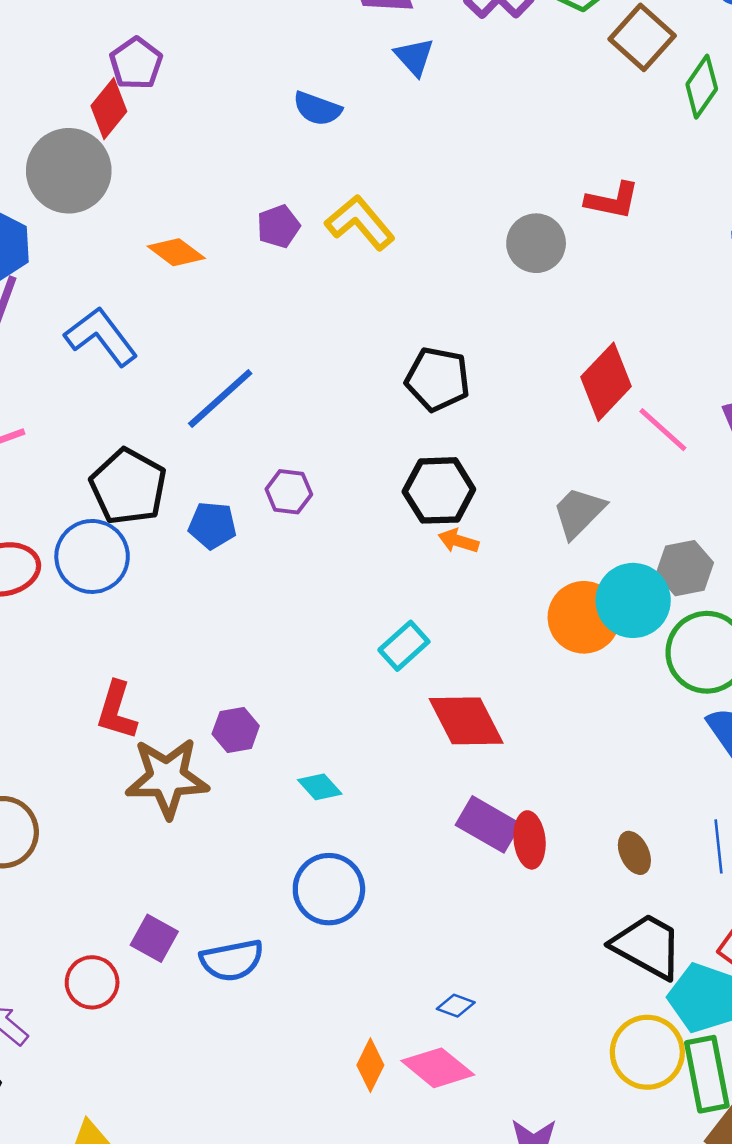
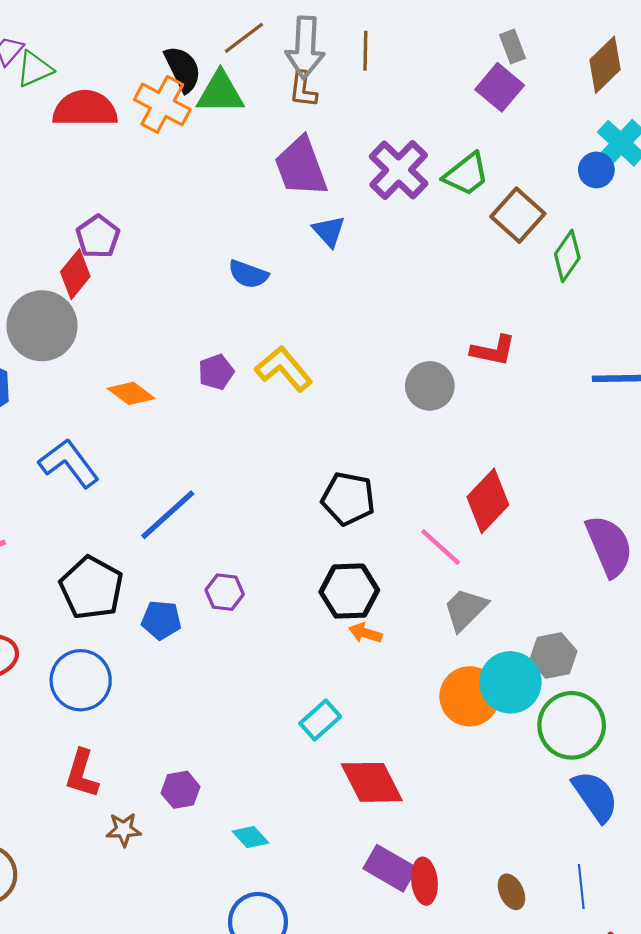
pink line: (663, 430) -> (441, 547), moved
blue circle: (92, 556) -> (81, 680), moved
brown star: (167, 778) -> (124, 830), size x0.5

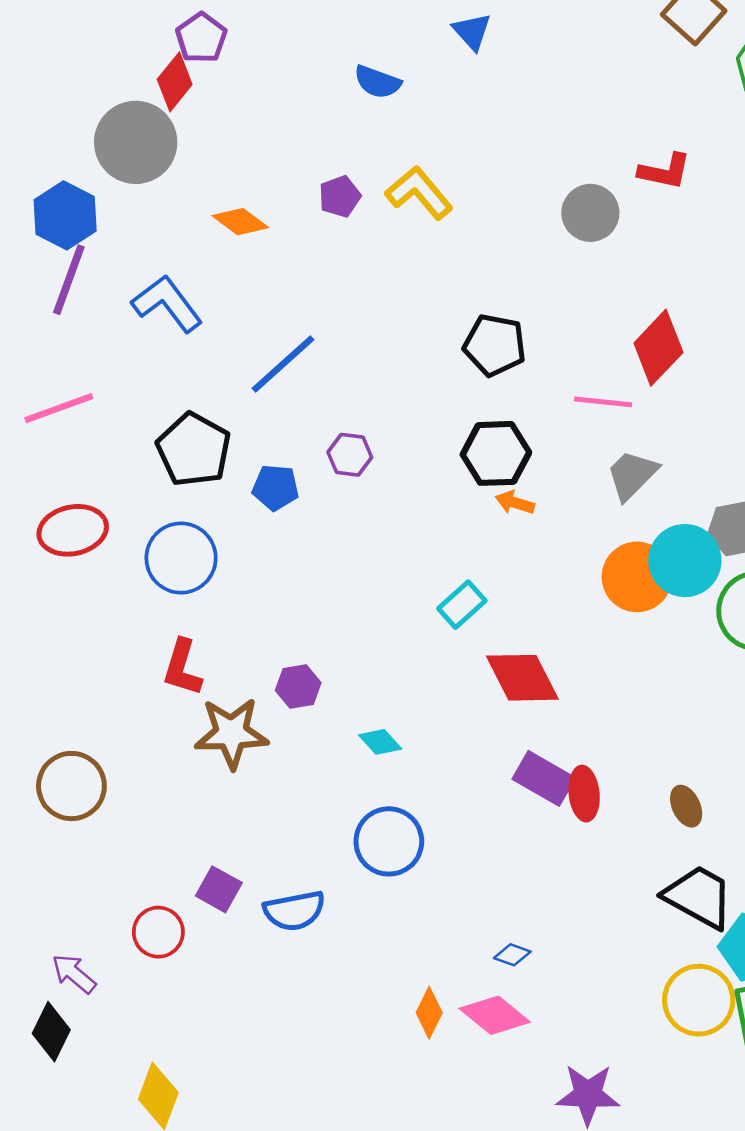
pink line: (441, 547) -> (603, 402), turned -36
brown star: (124, 830) -> (231, 733), size x1.8

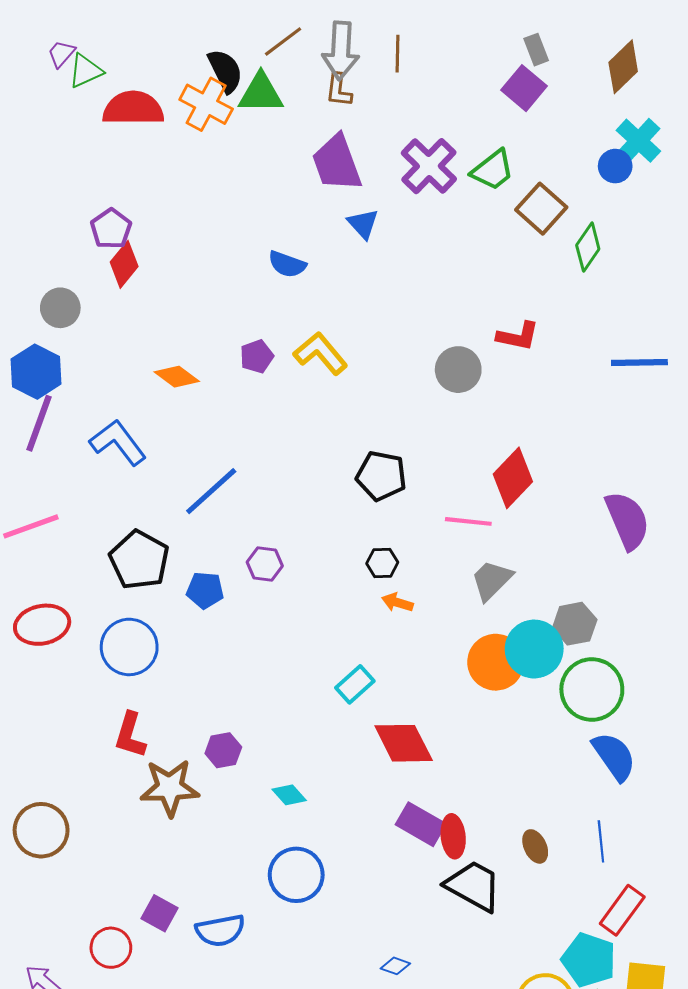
purple pentagon: (201, 38) -> (111, 229), moved
gray circle: (136, 142) -> (60, 308), moved, size x0.6
black hexagon: (496, 453) -> (382, 563), size x0.6
black trapezoid: (699, 897) -> (473, 886), moved

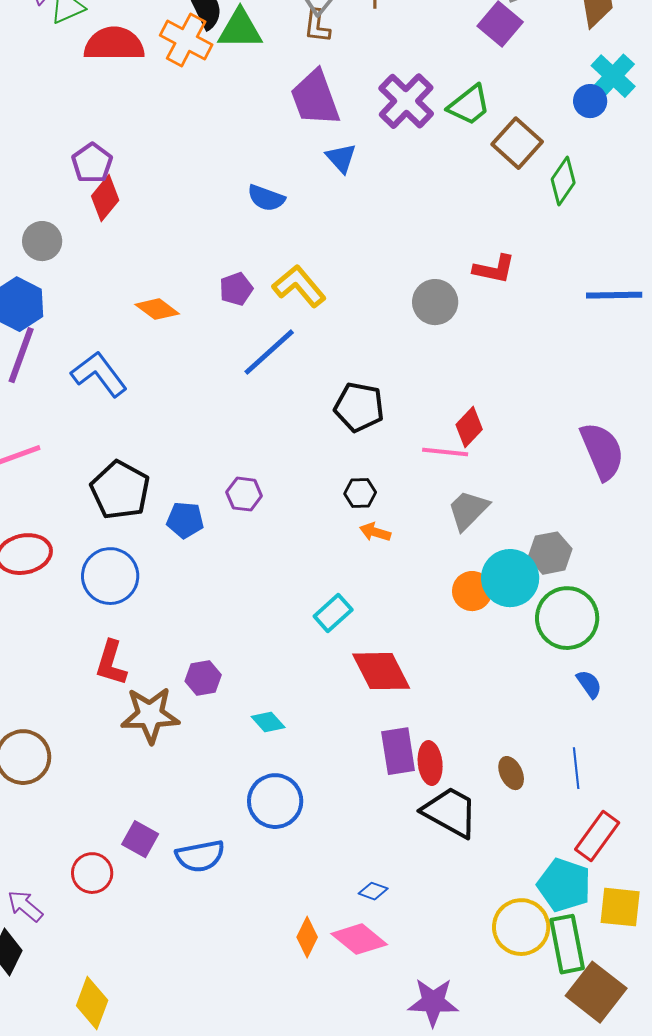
red diamond: (513, 478) -> (469, 427), moved, size x0.7
blue line: (211, 491) -> (269, 352), moved
orange circle: (496, 662) -> (472, 591), size x0.7
blue semicircle: (614, 756) -> (589, 684), size x0.6
purple rectangle: (421, 824) -> (398, 751), turned 51

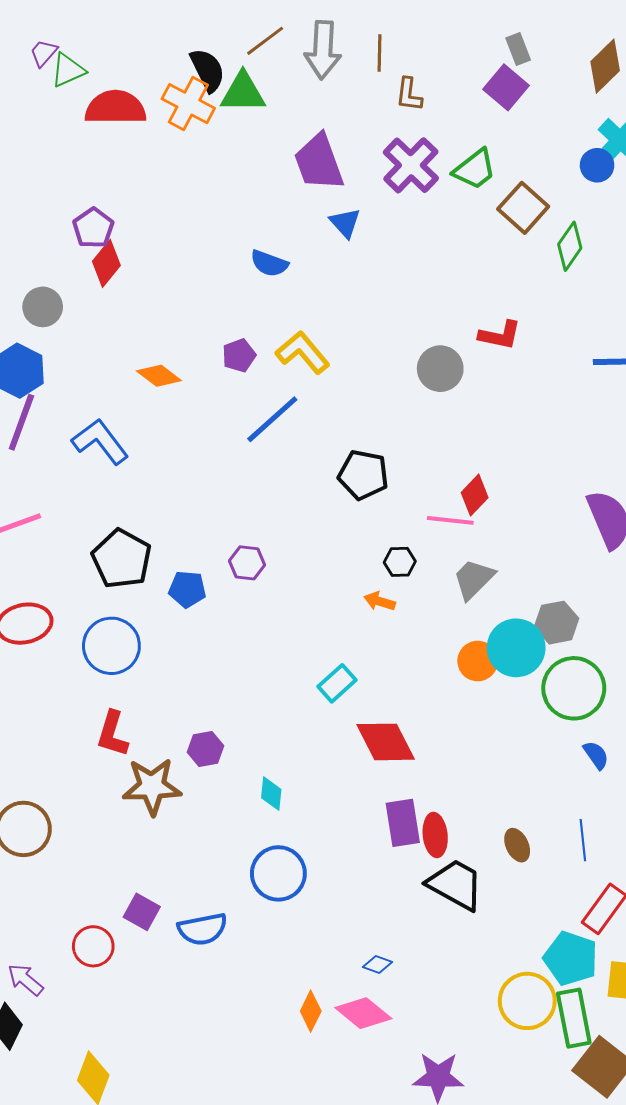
brown L-shape: (317, 26) -> (409, 94), moved
black hexagon: (360, 493) -> (400, 562), moved
cyan diamond: (268, 722) -> (271, 794), turned 48

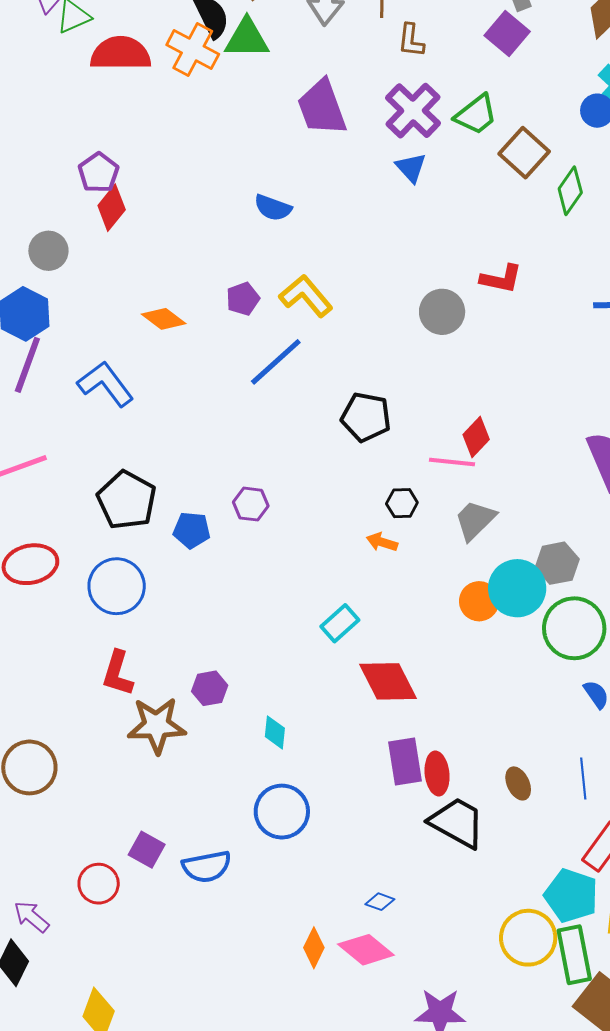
blue triangle: (345, 223) -> (411, 168), moved

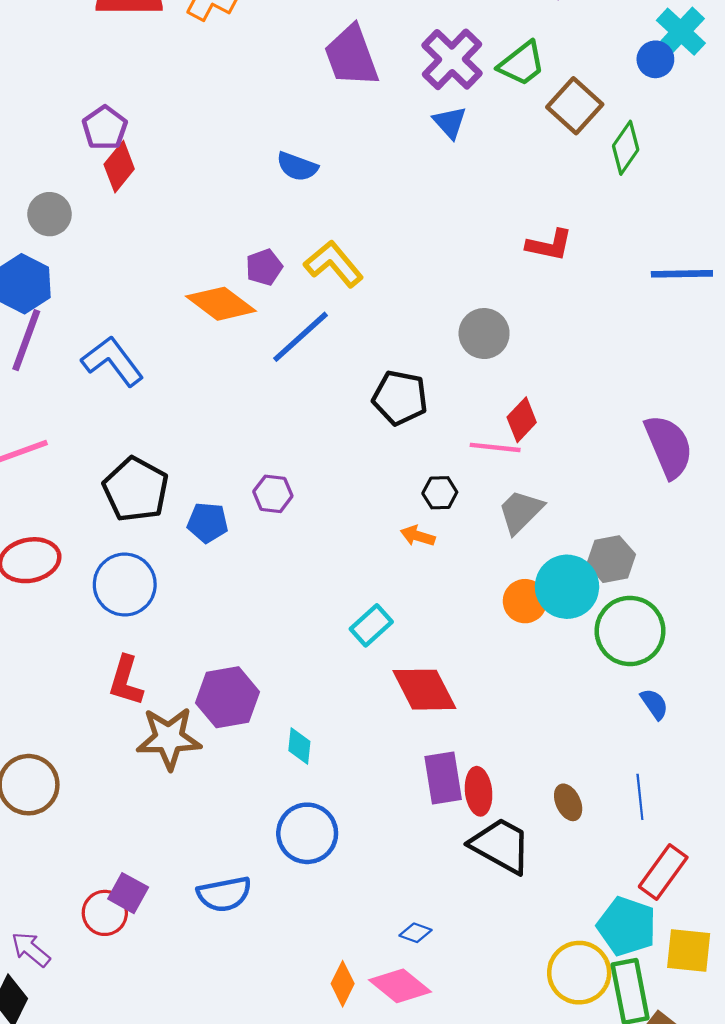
gray circle: (442, 312) -> (484, 334), moved
orange diamond: (164, 319) -> (221, 304), moved, size x1.4
purple hexagon: (210, 688) -> (228, 697), size x1.6
purple square: (147, 850) -> (128, 893), moved

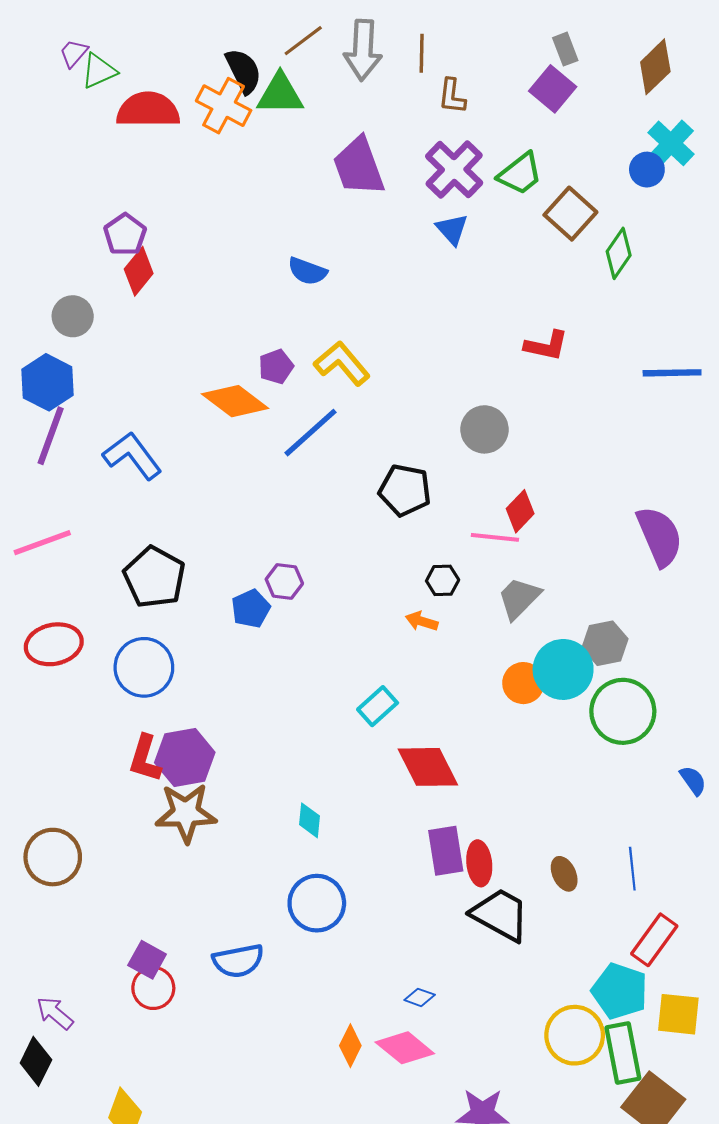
blue pentagon: (208, 523) -> (251, 609), moved, turned -30
purple hexagon: (228, 697) -> (185, 757), moved
blue semicircle: (654, 704) -> (693, 781), moved
red circle: (105, 913) -> (153, 988), moved

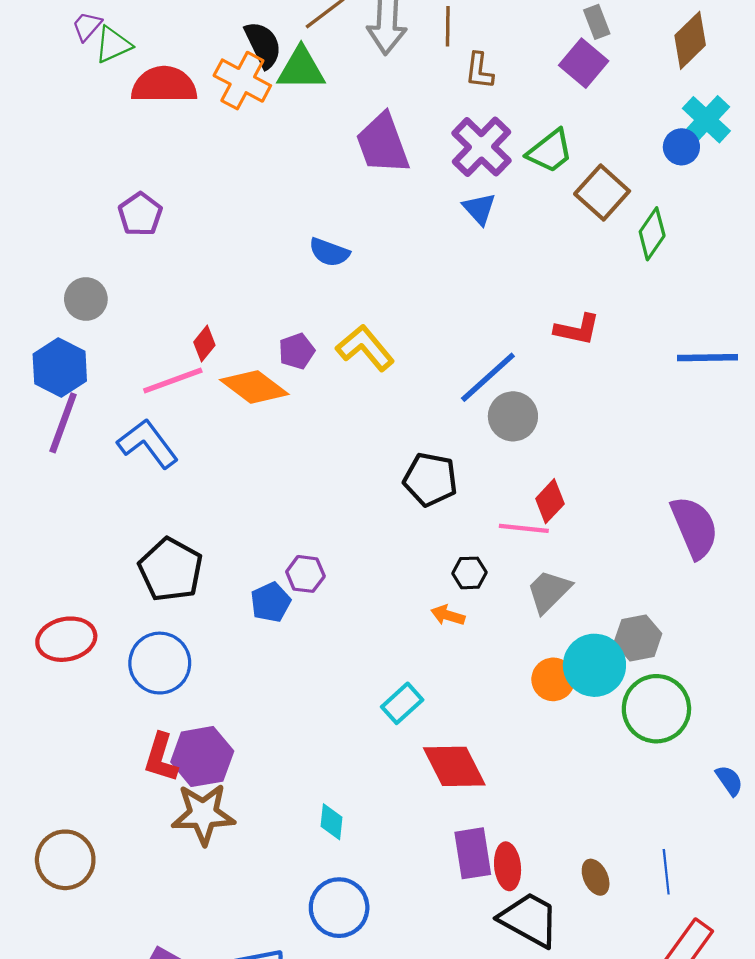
red diamond: (139, 271) -> (204, 344), moved, size x0.7
blue line: (311, 433) -> (488, 377), moved
pink line: (42, 543) -> (173, 381), moved

